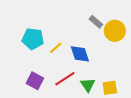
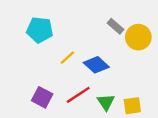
cyan pentagon: (33, 39) -> (40, 30), moved
blue diamond: (80, 54) -> (96, 65), turned -30

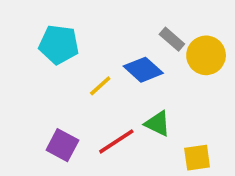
blue diamond: (96, 65) -> (143, 70), moved
green triangle: (106, 102) -> (158, 124), moved, turned -30

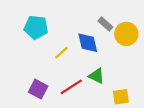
blue diamond: (143, 70) -> (88, 43), turned 35

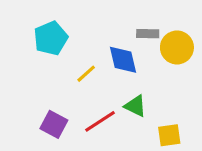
gray rectangle: (105, 24) -> (148, 34), turned -40
cyan pentagon: (36, 27) -> (51, 38), turned -30

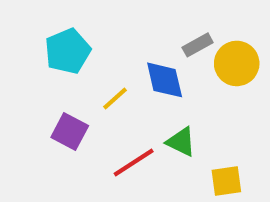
gray rectangle: (148, 34) -> (198, 45), turned -30
purple square: (54, 124) -> (70, 132), moved

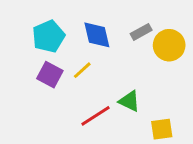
blue diamond: (165, 80) -> (97, 35), moved
purple square: (70, 132) -> (50, 75), moved

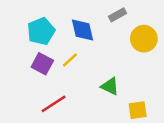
gray rectangle: (141, 32) -> (118, 15), moved
red line: (96, 116) -> (54, 104), moved

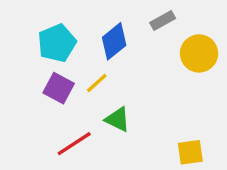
blue diamond: (82, 30) -> (114, 41), turned 64
green triangle: (110, 86) -> (118, 119), moved

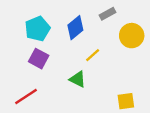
yellow line: (97, 83) -> (93, 55), moved
red line: (74, 144) -> (26, 96), moved

